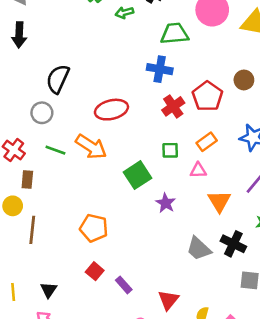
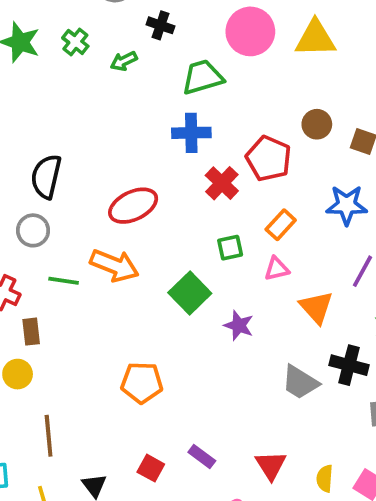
brown line: (32, 230) -> (49, 436), moved
red square: (95, 271) -> (151, 468), moved

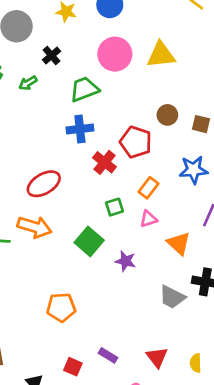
black cross: (160, 25) -> (51, 56), turned 36

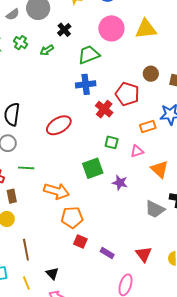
orange rectangle: (148, 188) -> (148, 127), moved, turned 35
green square: (114, 207) -> (112, 142), turned 32
orange arrow: (34, 227) -> (56, 191), moved
green square: (89, 241) -> (93, 168), turned 30
red square: (73, 367) -> (80, 241), moved

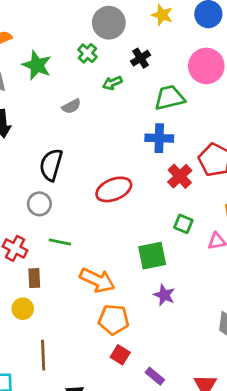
gray semicircle: (13, 14) -> (71, 106), moved
green cross: (21, 43) -> (87, 53), moved
purple star: (120, 183) -> (164, 295), moved

